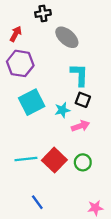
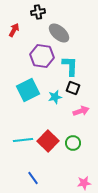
purple hexagon: (20, 63) -> (42, 56), moved
pink arrow: (81, 126) -> (81, 111), moved

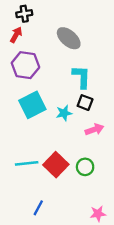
black cross: (38, 12) -> (24, 14), moved
purple hexagon: (42, 56) -> (25, 65), moved
blue line: (33, 178) -> (38, 208), turned 64

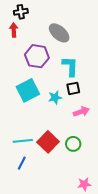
red arrow: (16, 35) -> (14, 30), turned -32
purple hexagon: (25, 65) -> (37, 56), moved
black square: (85, 103) -> (73, 88), turned -32
blue line: (38, 208) -> (22, 163), moved

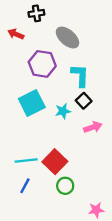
black cross: (21, 12) -> (36, 13), moved
red arrow: (14, 30) -> (16, 34), turned -64
black square: (73, 88) -> (84, 101), turned -32
green circle: (73, 144) -> (65, 186), moved

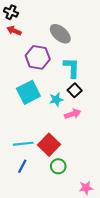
black cross: (36, 13) -> (11, 12), moved, turned 32
pink arrow: (93, 127) -> (73, 114), moved

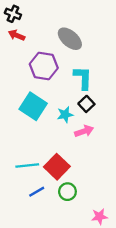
cyan square: (28, 92) -> (33, 106), turned -30
blue line: (22, 166) -> (37, 192), moved, turned 32

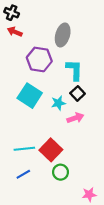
gray ellipse: (70, 39) -> (63, 35), turned 65
blue line: (37, 192) -> (23, 174), moved

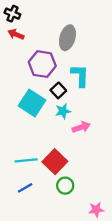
black square: (78, 93) -> (58, 90), moved

